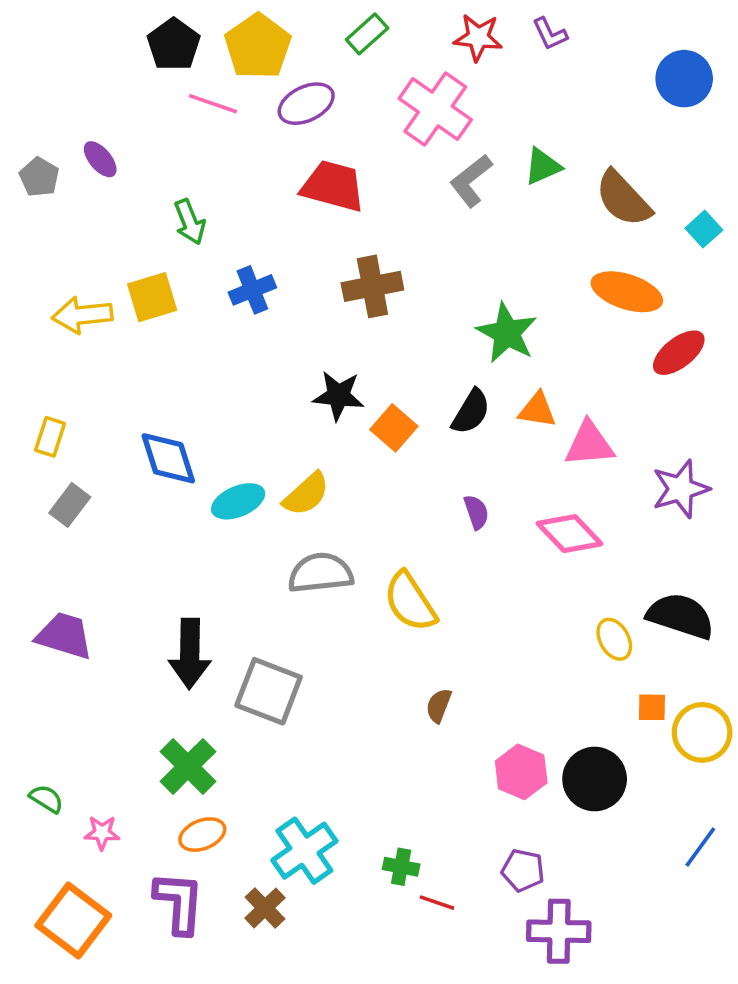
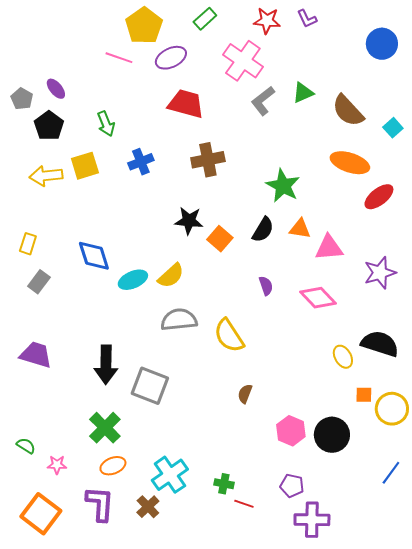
black pentagon: (174, 45) -> (49, 126), moved

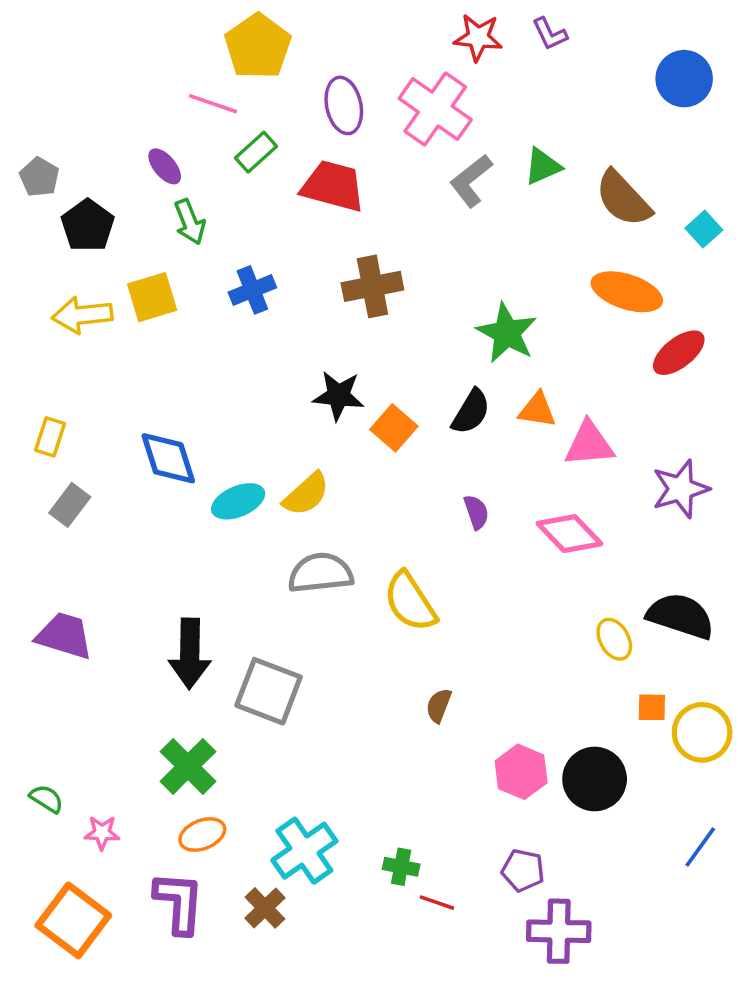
green rectangle: (205, 19) -> (256, 152), moved
purple ellipse: (171, 58) -> (344, 105), moved, turned -76
purple ellipse: (56, 89) -> (165, 166), moved

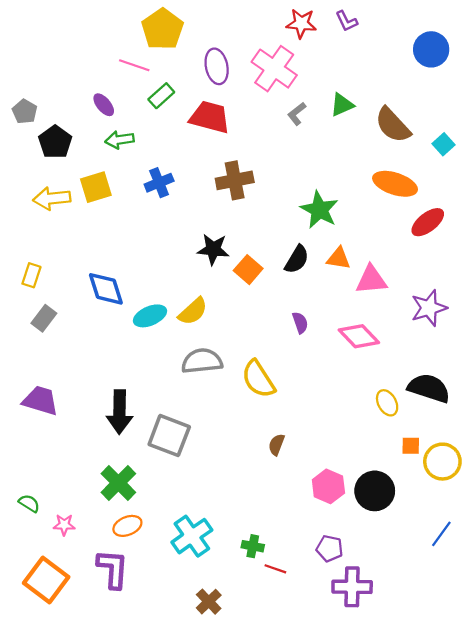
gray L-shape: (471, 181) -> (297, 114), size x0.7
green arrow: (190, 222) -> (120, 140), turned 104
brown cross: (265, 908) -> (209, 602), moved

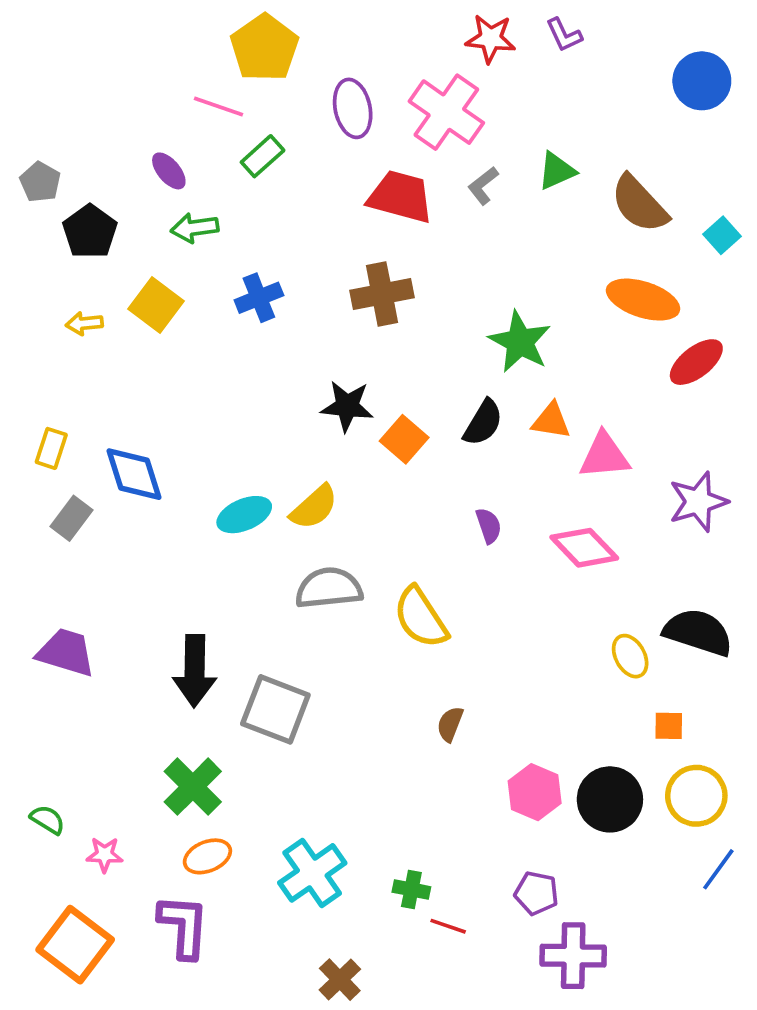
red trapezoid: (210, 117) -> (400, 197), moved
yellow square: (96, 187) -> (156, 305), turned -36
yellow arrow: (52, 198) -> (84, 323), size x0.6
blue diamond: (106, 289) -> (134, 474), moved
yellow circle: (442, 462) -> (696, 796), moved

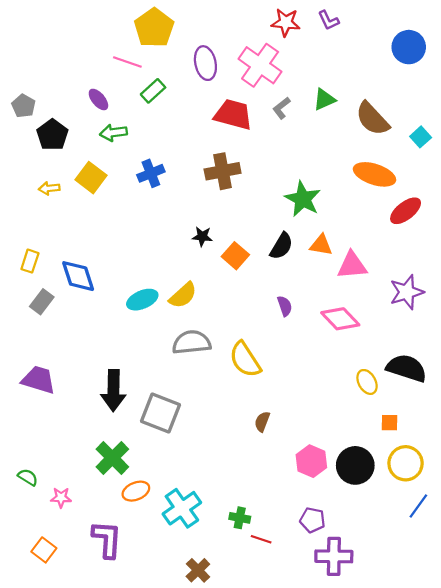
black star: (347, 406) -> (202, 236), size x0.7
orange ellipse: (207, 856) -> (136, 491), moved
orange square: (75, 945) -> (44, 550), size x0.6

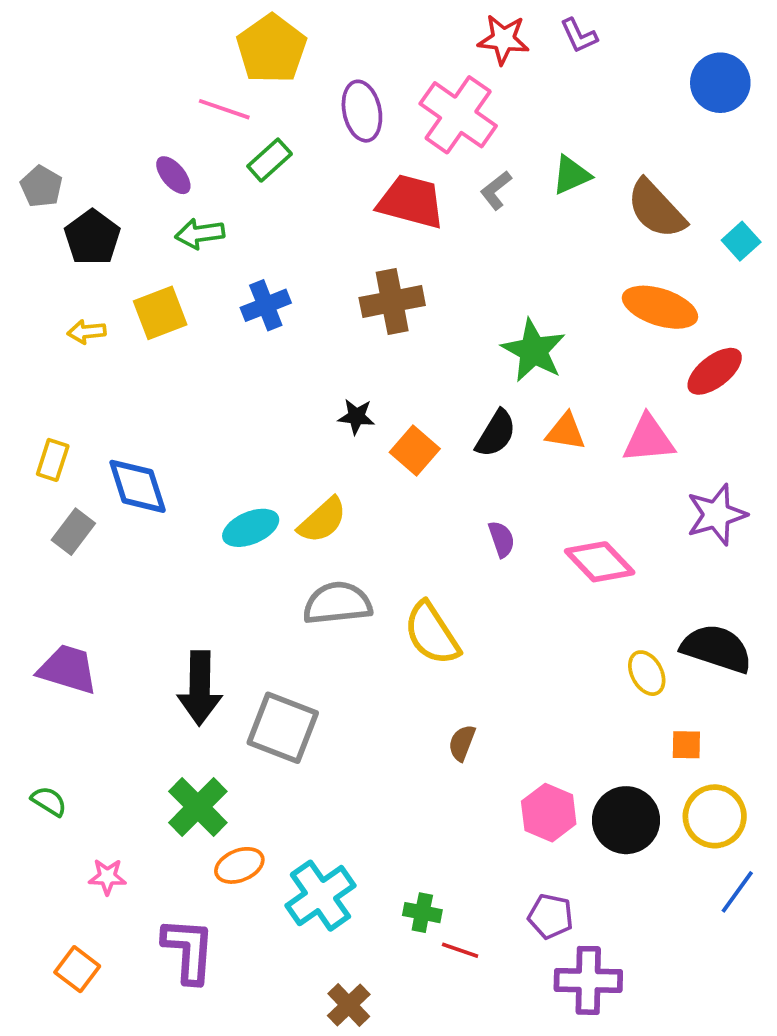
yellow square: (91, 178) -> (160, 313), turned 32
pink triangle: (352, 265) -> (649, 439), moved
green semicircle: (28, 477) -> (49, 801), moved

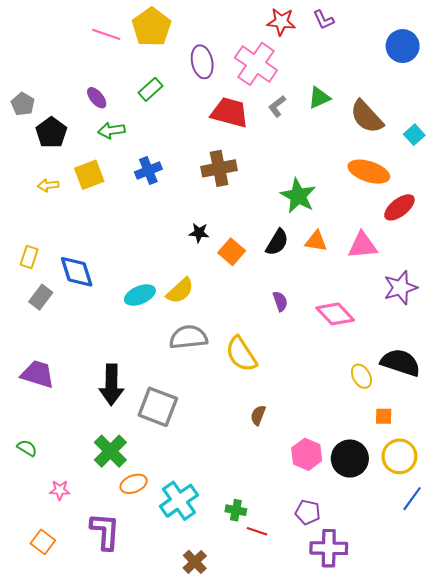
pink line: (224, 109) -> (106, 34), moved

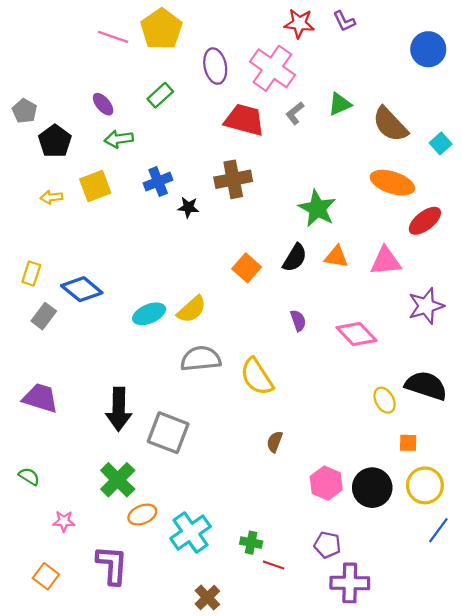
black star: (199, 233) -> (188, 207), moved
blue diamond: (77, 272) -> (82, 289), turned -33

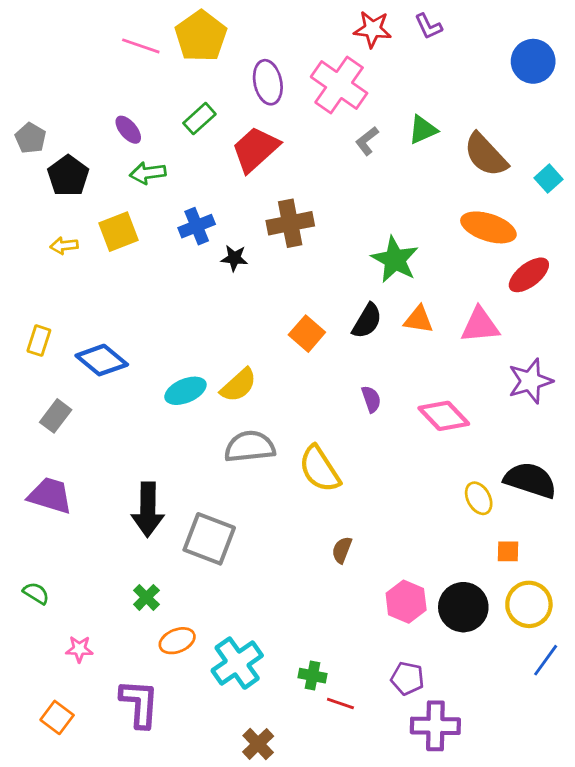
red trapezoid: (244, 120) -> (255, 149), moved, turned -57
gray rectangle: (44, 316) -> (56, 416), moved
green cross: (118, 480) -> (146, 597), size x0.6

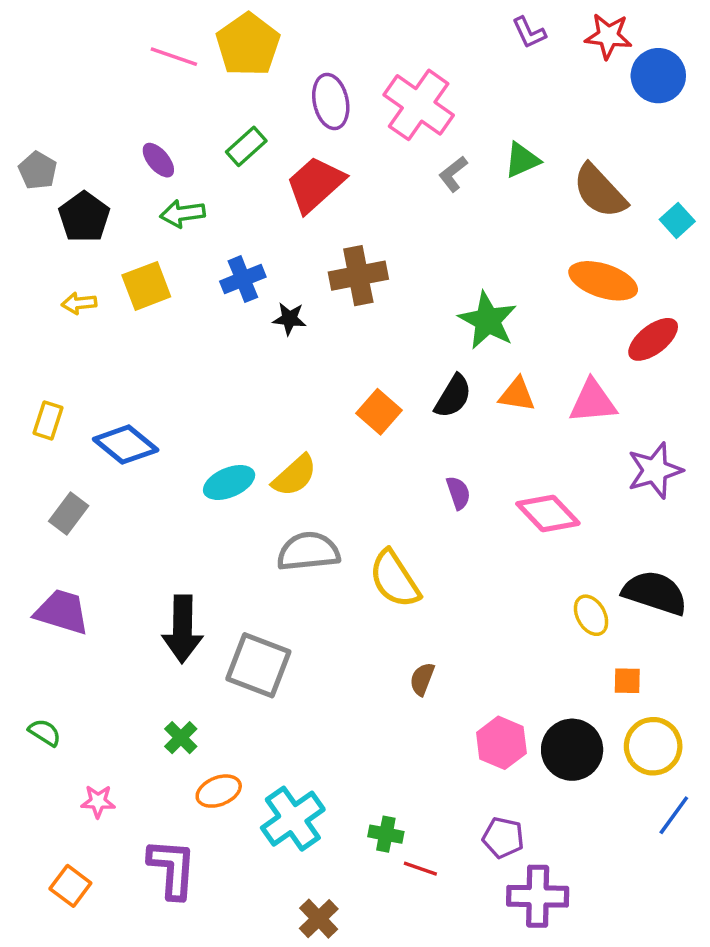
red star: (373, 29) -> (608, 36), moved

